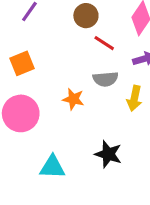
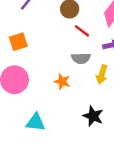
orange star: (73, 99) -> (62, 81), moved
black star: (108, 154) -> (93, 116), moved

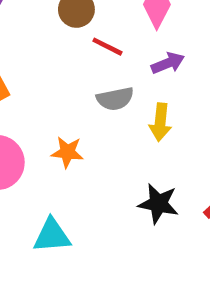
orange star: (62, 81) -> (67, 152), moved

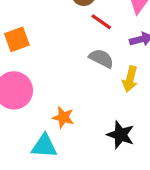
gray semicircle: (115, 99) -> (101, 58), turned -150
orange star: (67, 152) -> (63, 117), moved

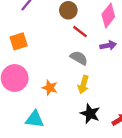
yellow arrow: (130, 79) -> (83, 85), moved
orange star: (63, 117) -> (50, 88), moved

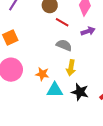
cyan triangle: (35, 119) -> (55, 90), moved

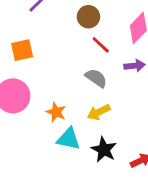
yellow arrow: (71, 68) -> (99, 112), turned 42

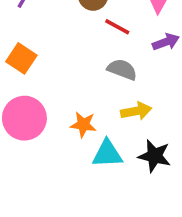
orange square: (22, 50) -> (21, 58), turned -30
yellow arrow: (99, 112) -> (136, 111), turned -150

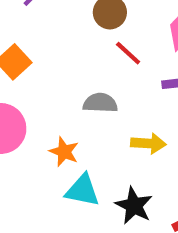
gray semicircle: (122, 69) -> (100, 103), moved, turned -32
yellow arrow: (136, 111) -> (148, 143), moved

